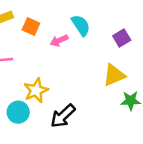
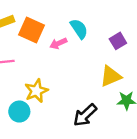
orange square: (31, 26) -> (32, 30), size x1.5
black arrow: (63, 116) -> (85, 115), moved

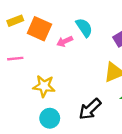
yellow star: (36, 91) -> (44, 86), turned 30
cyan circle: (19, 112) -> (50, 118), moved

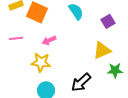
pink arrow: (65, 41) -> (49, 40), moved

